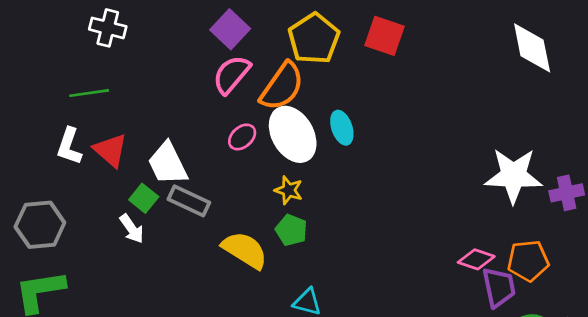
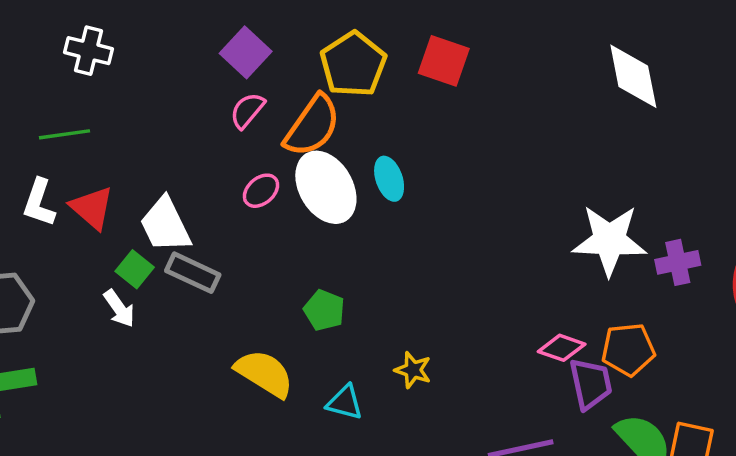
pink semicircle: (231, 74) -> (247, 110), size x0.7
yellow star: (289, 190) -> (413, 370), moved
yellow semicircle: (245, 250) -> (264, 373), moved

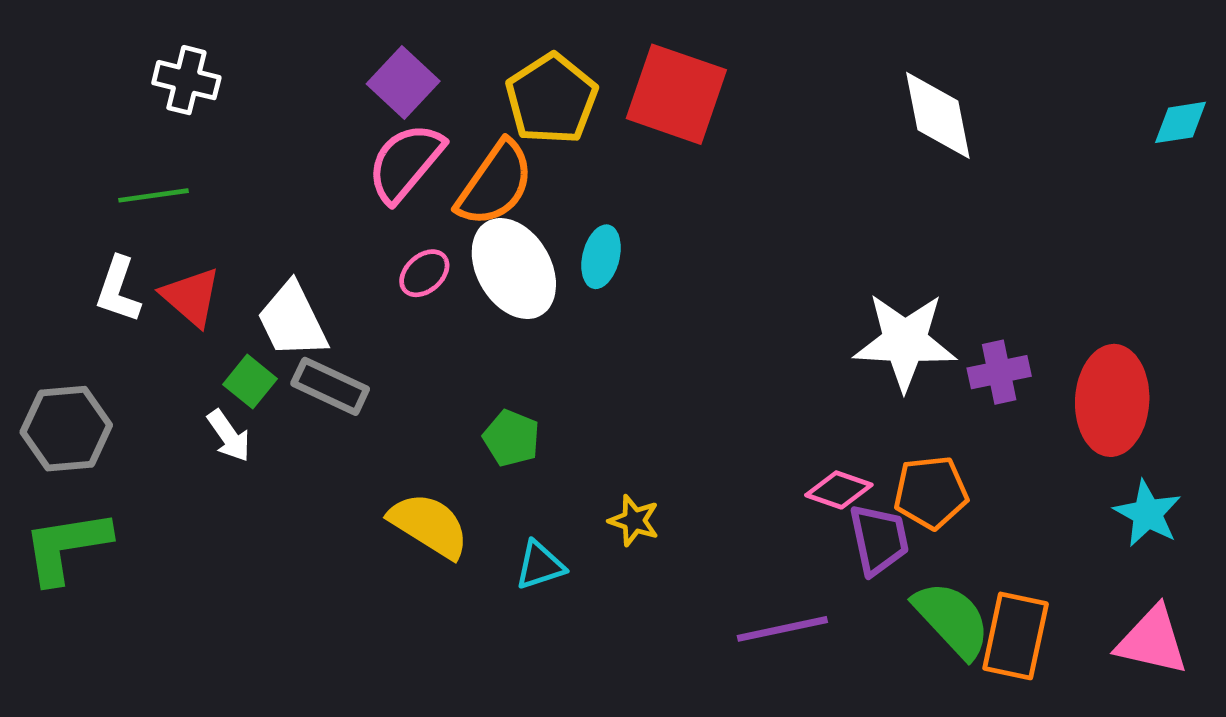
red square: (444, 61) -> (676, 94), size x1.4
pink semicircle: (247, 110) -> (406, 163), size x1.6
cyan ellipse: (389, 179) -> (601, 257), turned 33
cyan triangle: (345, 402) -> (540, 565), turned -33

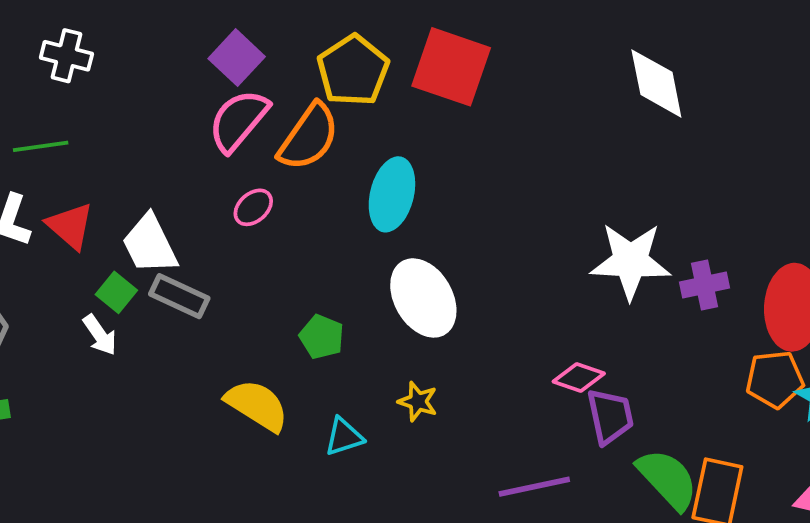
cyan ellipse: (601, 257) -> (392, 194), size x1.5
white ellipse: (514, 269) -> (423, 298), moved
orange pentagon: (931, 492) -> (775, 379), moved

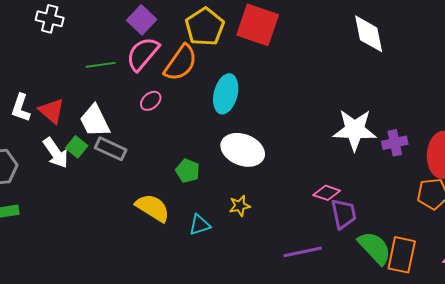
green line: (41, 146) -> (101, 65), moved
white ellipse: (423, 298) -> (243, 150), turned -39
white arrow: (100, 335) -> (56, 153), moved, size x1.4
yellow star: (418, 402) -> (240, 206), turned -30

